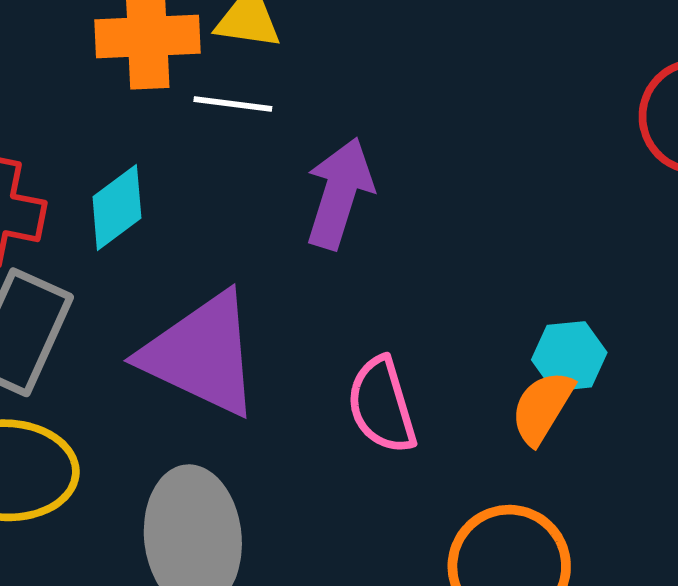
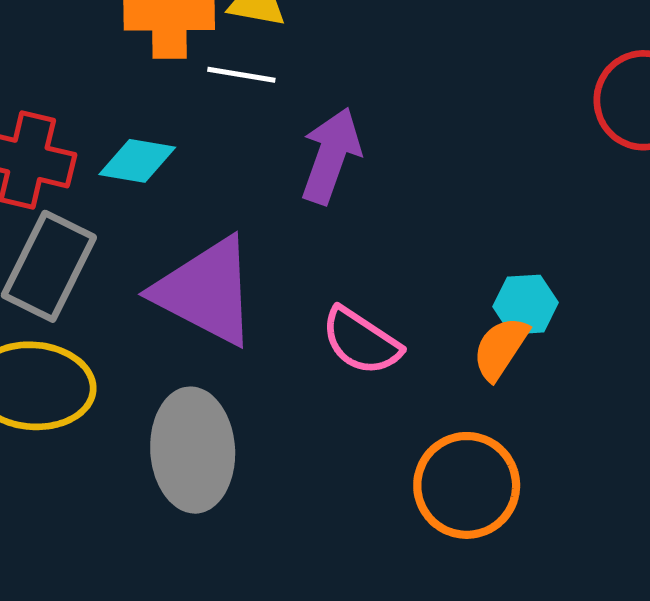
cyan diamond: (117, 207) -> (137, 161), turned 44
pink semicircle: (382, 405) -> (361, 341), turned -42

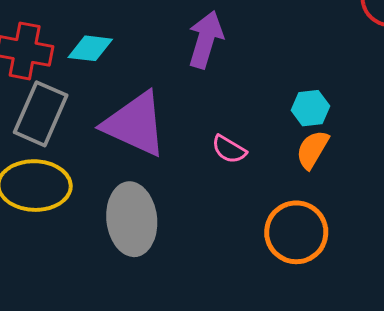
cyan hexagon: (526, 305) -> (310, 108), moved
pink semicircle: (361, 341) -> (229, 149), size x0.7

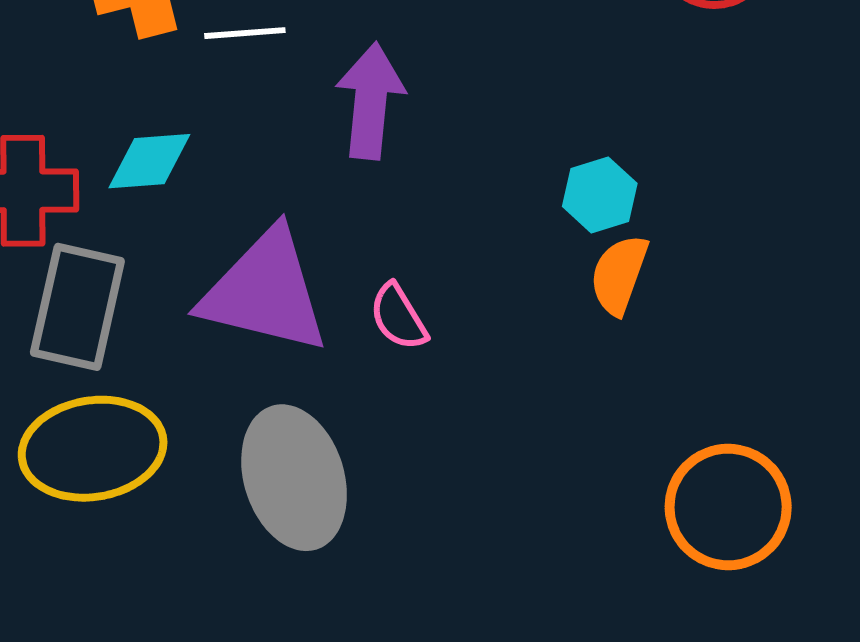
pink semicircle: (229, 149) -> (398, 317), moved, turned 39
orange circle: (296, 232) -> (728, 507), moved

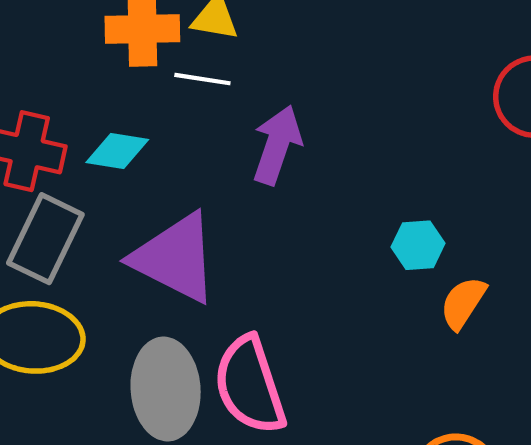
orange semicircle: (619, 275) -> (463, 303), moved
pink semicircle: (398, 317) -> (250, 385), moved, size x2.0

